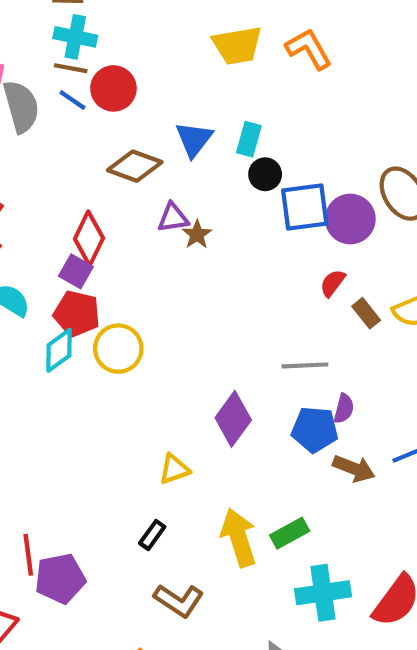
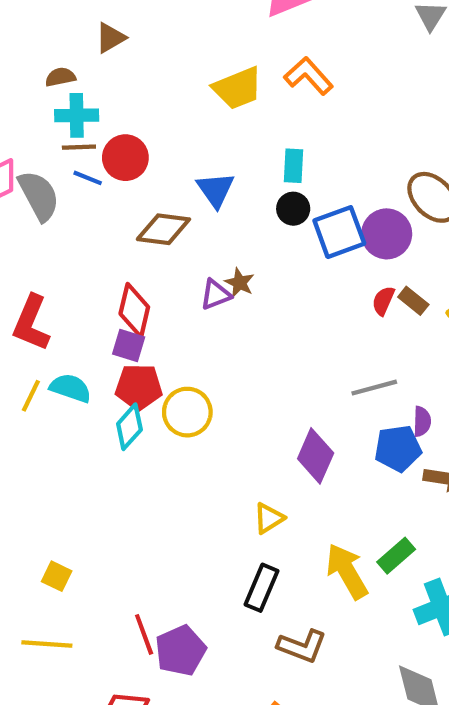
cyan rectangle: (249, 139) -> (294, 166), moved
purple triangle: (173, 218) -> (216, 295), moved
brown rectangle: (366, 313) -> (413, 301), moved
black rectangle: (152, 535) -> (262, 588), size x1.5

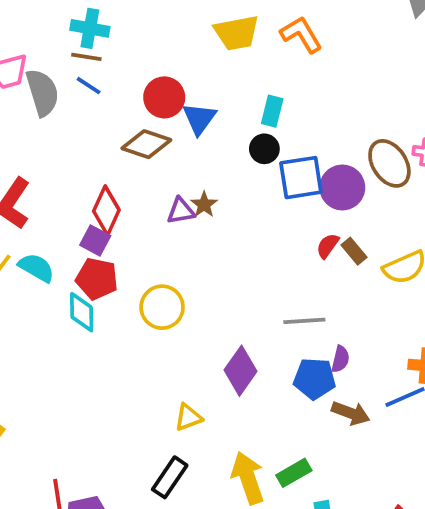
red circle: (125, 158) -> (164, 97), moved
yellow circle: (187, 412) -> (162, 307), moved
cyan diamond: (129, 427) -> (82, 312), turned -54

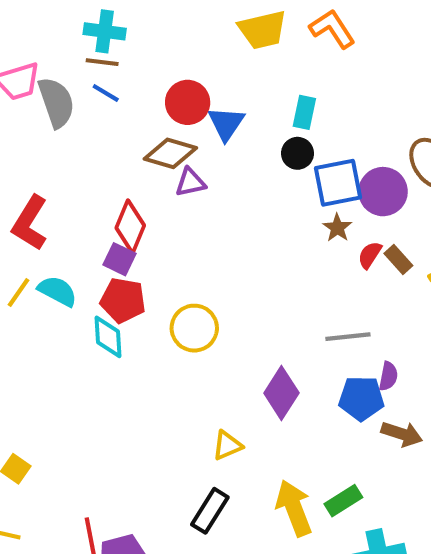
brown star: (204, 205) -> (337, 228), moved
purple triangle: (181, 211) -> (190, 182), moved

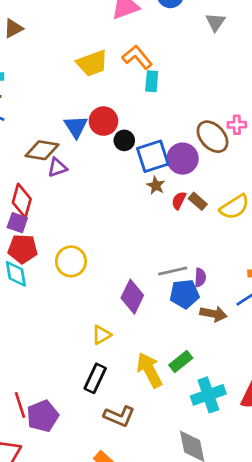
red circle: (188, 102) -> (103, 121), moved
cyan rectangle: (304, 112) -> (152, 81), moved
gray line: (348, 337) -> (173, 271), moved

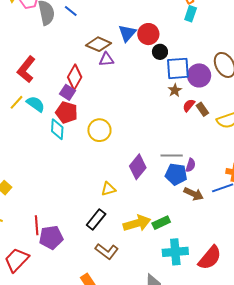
yellow arrow: (149, 370) -> (137, 223), turned 88

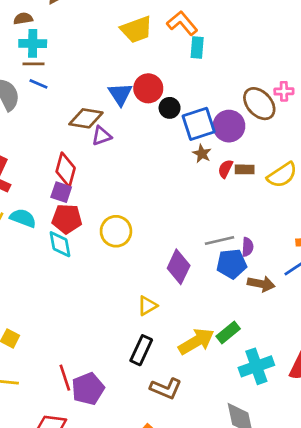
brown rectangle: (202, 109) -> (245, 169), turned -40

